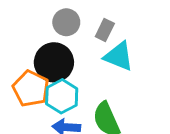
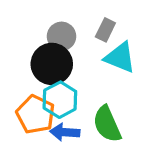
gray circle: (66, 22) -> (62, 36), moved
orange pentagon: (31, 89) -> (36, 114), moved

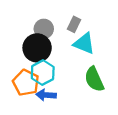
green semicircle: (107, 124) -> (94, 79), moved

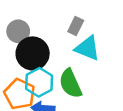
gray circle: (44, 29) -> (18, 31), moved
green semicircle: (94, 79) -> (70, 84), moved

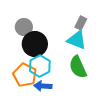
gray rectangle: (76, 26) -> (81, 23), moved
green semicircle: (70, 84) -> (78, 67), moved

